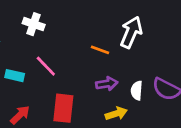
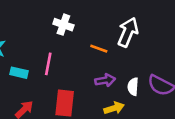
white cross: (34, 24) -> (63, 25), moved
pink line: (46, 66) -> (48, 64), turned 55

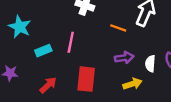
cyan rectangle: (19, 73) -> (43, 51), turned -35

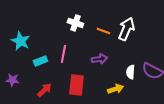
orange line: (118, 28) -> (103, 31), moved
purple arrow: (124, 58) -> (99, 59), moved

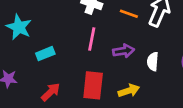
pink line: (63, 54) -> (92, 39), moved
white semicircle: (130, 72) -> (153, 62), moved
yellow arrow: (115, 89) -> (129, 91), moved

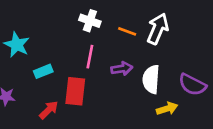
white semicircle: (153, 62) -> (151, 79), size x1.5
red rectangle: (93, 85) -> (75, 91), moved
yellow arrow: (129, 91) -> (167, 109), moved

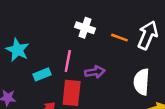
pink line: (90, 57) -> (68, 61), moved
purple arrow: (122, 69) -> (95, 72), moved

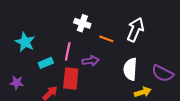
orange line: (119, 38) -> (106, 39), moved

